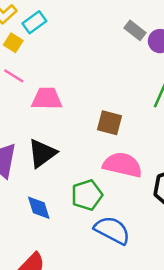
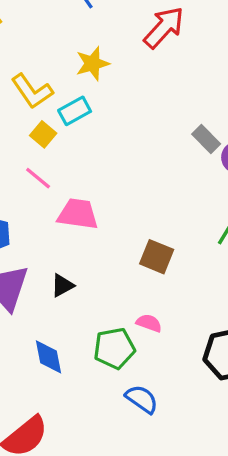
black triangle: (42, 153) -> (62, 285), size x0.6
pink semicircle: (122, 165) -> (149, 323), moved, size x0.5
blue semicircle: (112, 230) -> (142, 399), size x0.7

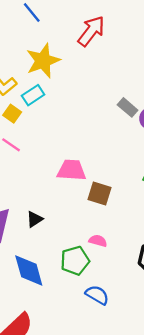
yellow star: (92, 64) -> (43, 61), size x1.4
pink trapezoid: (78, 214) -> (71, 170), moved
blue diamond: (48, 357) -> (29, 270), size x1.4

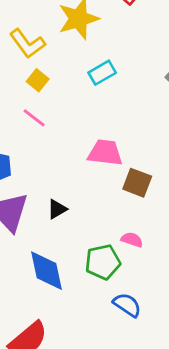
cyan rectangle: (33, 95) -> (102, 73), moved

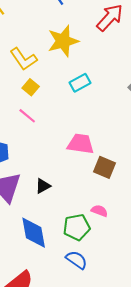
blue semicircle: (127, 305) -> (77, 260), moved

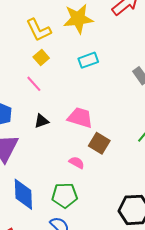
black triangle: (43, 186) -> (41, 121), moved
pink semicircle: (99, 211) -> (77, 163), moved

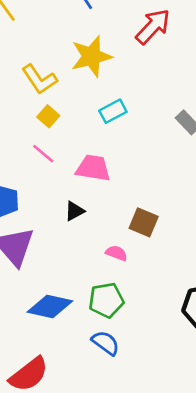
pink trapezoid: (80, 118) -> (93, 168), moved
black triangle: (41, 121) -> (75, 211), moved
blue diamond: (23, 194) -> (50, 307), turned -68

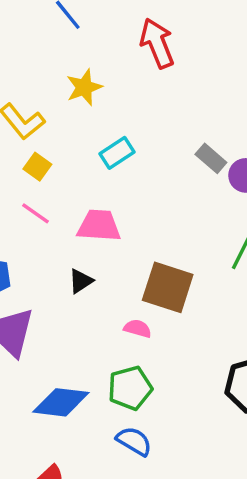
red arrow: (153, 26) -> (157, 43), turned -60
yellow star: (91, 56) -> (84, 87), size x0.7
brown square: (144, 222) -> (168, 287), size x1.4

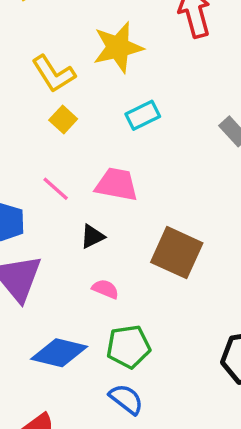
yellow star: (84, 87) -> (118, 47), size x1.4
pink line: (35, 213) -> (56, 189), moved
pink semicircle: (138, 329) -> (105, 289), moved

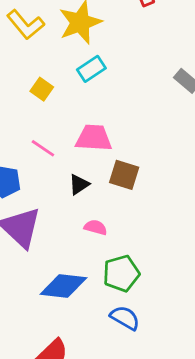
yellow L-shape: (54, 74) -> (26, 25), moved
cyan rectangle: (143, 115) -> (91, 69), moved
brown square: (177, 253) -> (124, 175), moved, size x0.7

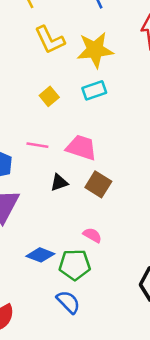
pink line: (43, 148) -> (37, 145), turned -40
pink semicircle: (96, 227) -> (92, 235), moved
blue diamond: (63, 286) -> (40, 255), moved, size x0.7

